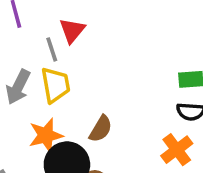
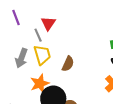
brown semicircle: (101, 129) -> (68, 64), moved

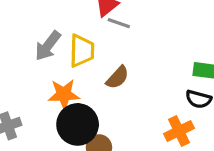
gray line: (38, 35) -> (119, 23), moved, turned -64

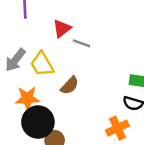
gray line: (119, 23) -> (82, 43), moved
yellow trapezoid: (82, 51) -> (42, 64), turned 148

